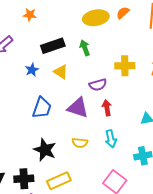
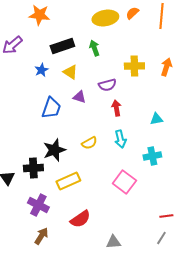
orange star: (30, 15) -> (39, 15), size x1.5
purple triangle: (78, 108) -> (79, 97), moved, size x0.6
yellow semicircle: (80, 143) -> (89, 143), turned -35
black star: (45, 150) -> (54, 150), turned 30
black cross: (24, 179) -> (33, 168), moved

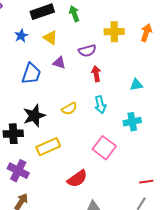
red semicircle: (80, 219) -> (77, 179), moved

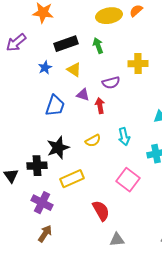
red arrow: (96, 74) -> (100, 106), moved
red semicircle: (77, 179) -> (101, 211), turned -85

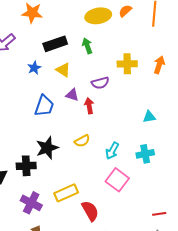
cyan arrow: (124, 137) -> (112, 151), moved, turned 42
yellow rectangle: (72, 179) -> (66, 193), moved

